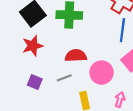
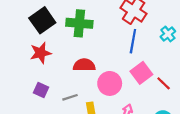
gray line: (64, 78) -> (70, 97), moved

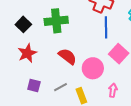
black square: (42, 20) -> (23, 24), size x0.7
red semicircle: (84, 65) -> (67, 56), turned 48

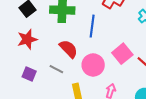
blue line: (106, 27) -> (92, 26), moved
gray line: (61, 87) -> (56, 69), moved, turned 48

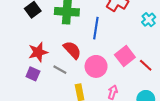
red star: (27, 39) -> (38, 52), moved

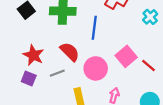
red star: (38, 52) -> (33, 55), turned -30
gray line: (60, 70) -> (57, 73), turned -48

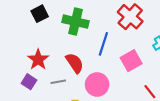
pink square: (126, 56) -> (131, 61), moved

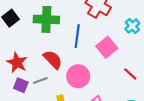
purple square: (29, 82) -> (21, 85), moved

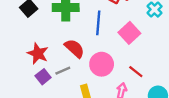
red line: (130, 74) -> (136, 72), moved
purple square: (21, 85) -> (43, 77), turned 32

